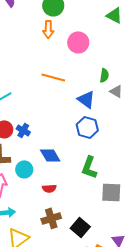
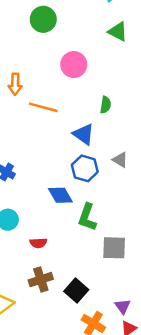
orange arrow: (48, 29) -> (15, 84), moved
gray triangle: (116, 91) -> (120, 160), moved
blue diamond: (50, 155) -> (60, 195), moved

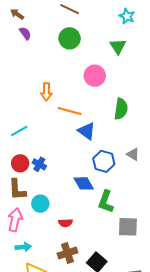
green triangle: (118, 32) -> (118, 46), moved, turned 30
green semicircle: (106, 105) -> (121, 109), size x1.5
blue triangle: (84, 134) -> (87, 131), moved

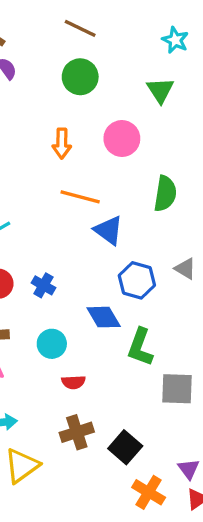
orange arrow: (46, 92) -> (62, 144), moved
blue cross: (39, 164) -> (43, 285), moved
cyan circle: (40, 204) -> (52, 344), moved

